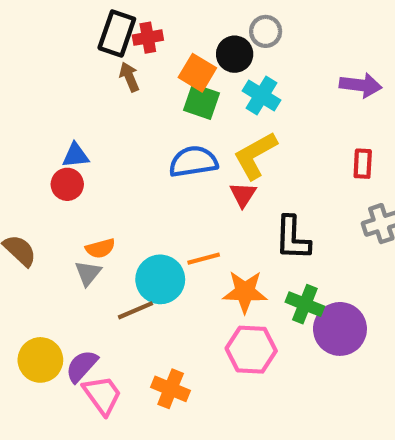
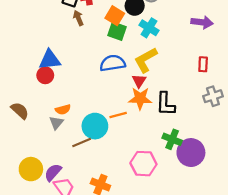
blue triangle: (76, 155) -> (50, 60), size x1.5
orange star: (245, 292) -> (140, 98), moved

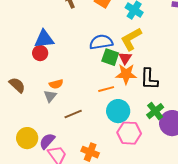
green square: (117, 31) -> (110, 57), moved
cyan circle: (95, 126) -> (118, 111), moved
green cross: (172, 139) -> (155, 111), turned 30

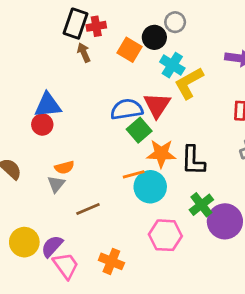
yellow L-shape: (131, 39) -> (189, 83), moved
green square: (110, 57) -> (139, 130), turned 30
red triangle: (125, 58) -> (157, 105), moved, size x1.5
cyan circle: (118, 111) -> (150, 187), moved

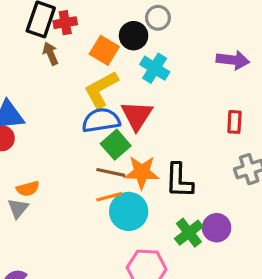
yellow L-shape: (189, 83) -> (101, 89), moved
brown line: (88, 209) -> (111, 172), moved, turned 35
purple circle: (225, 221) -> (217, 228), moved, size x0.7

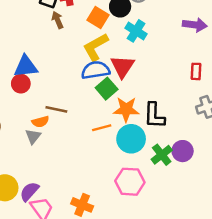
brown line: (111, 172) -> (56, 109), moved
cyan circle: (129, 211) -> (131, 139), moved

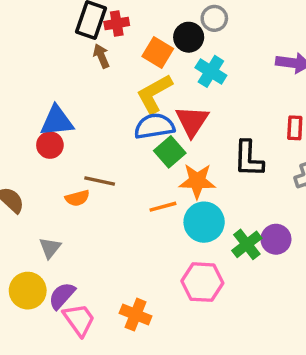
black L-shape: (154, 116) -> (249, 159), moved
gray triangle: (33, 136) -> (50, 248), moved

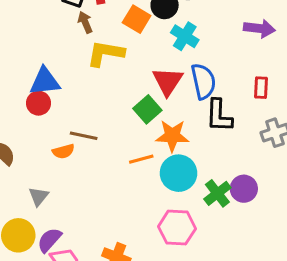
yellow L-shape: (154, 94) -> (105, 53), moved, turned 39
blue semicircle: (154, 126) -> (203, 81), moved, turned 87

